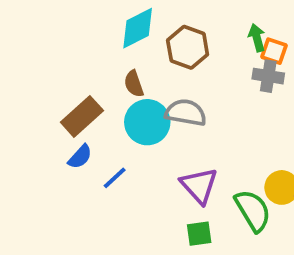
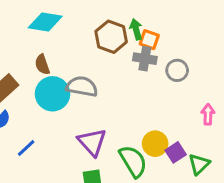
cyan diamond: (138, 28) -> (45, 22), turned 36
brown hexagon: (188, 47) -> (111, 37), moved
blue line: (115, 178) -> (26, 148), moved

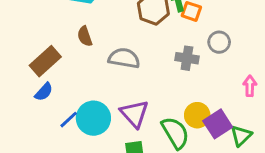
gray cross: (145, 59) -> (187, 58), moved
cyan circle: (52, 94) -> (93, 118), moved
purple square: (176, 152) -> (218, 124), size x1.4

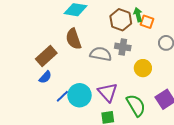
brown semicircle: (85, 36) -> (73, 39), size x1.5
gray cross: (187, 58) -> (123, 47), moved
yellow circle: (197, 115) -> (143, 68), moved

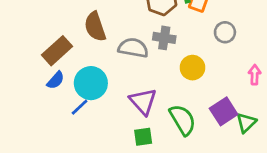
cyan circle: (80, 95) -> (91, 83), moved

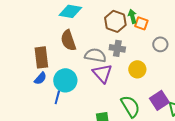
brown rectangle: (57, 51) -> (41, 57), turned -55
purple triangle: (143, 101) -> (102, 73), moved
blue line: (80, 107) -> (57, 97), turned -32

